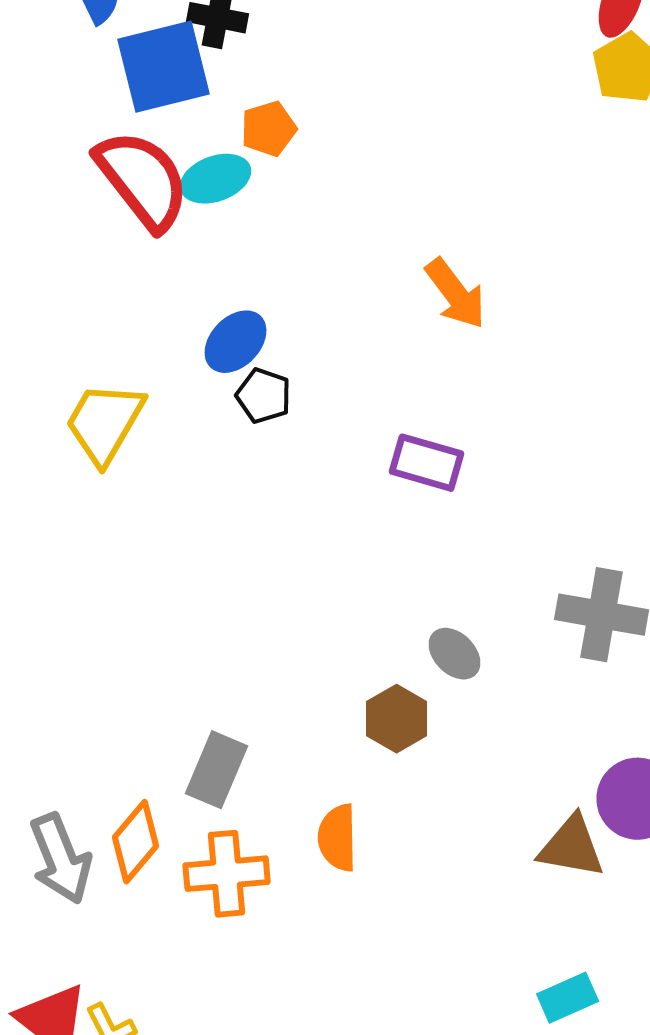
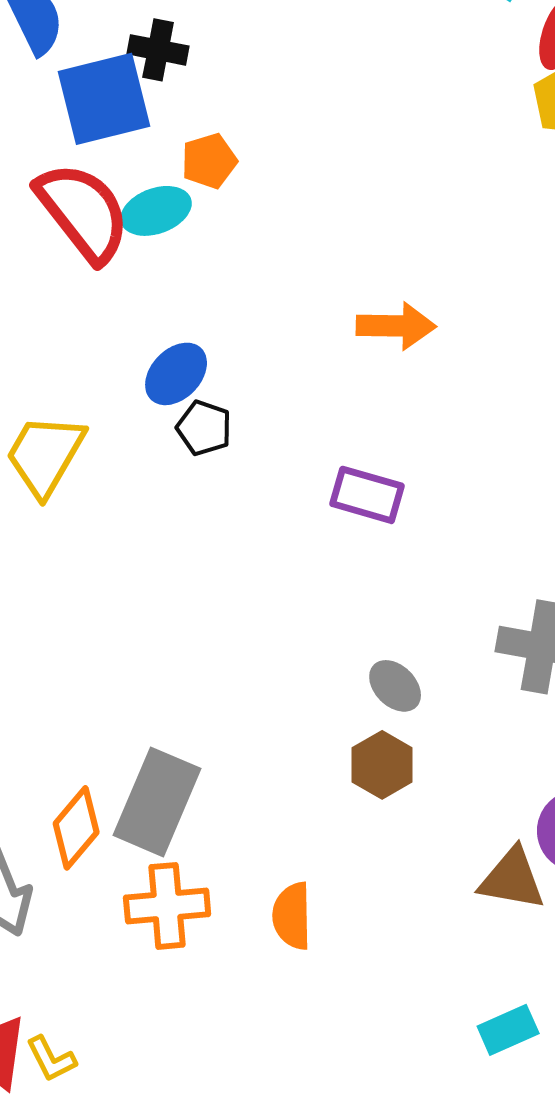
orange arrow: (456, 294) -> (396, 326), turned -52
brown hexagon: (397, 719) -> (382, 765), moved
gray rectangle: (217, 770) -> (157, 802), size x1.4
orange semicircle: (338, 838) -> (292, 916), moved
orange diamond: (136, 842) -> (76, 828), moved

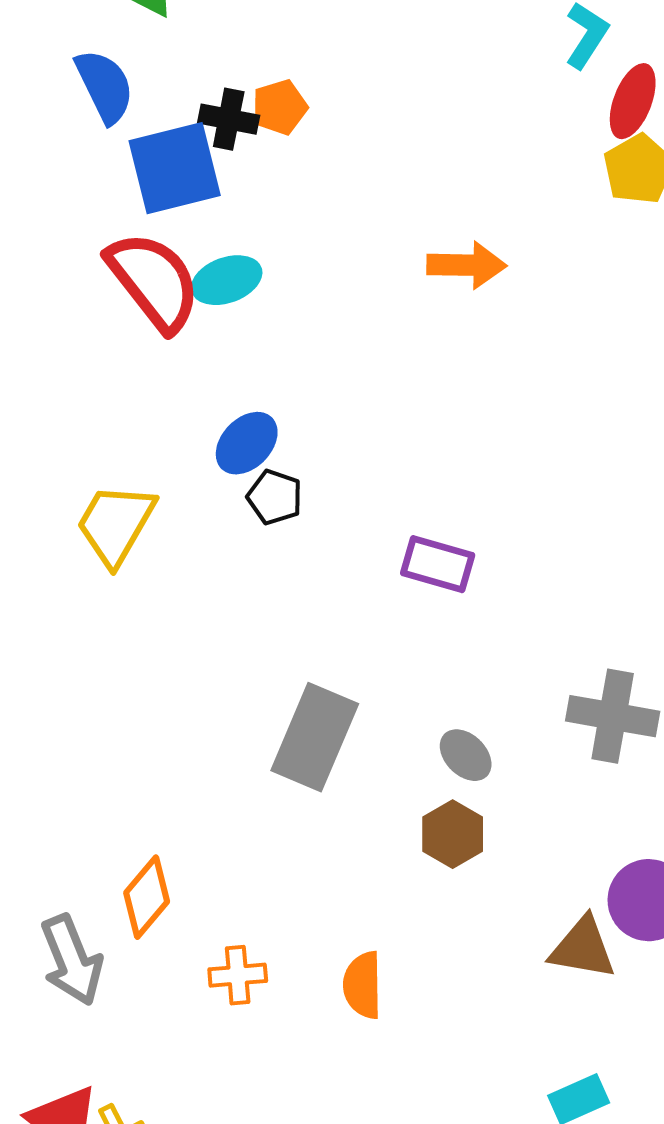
orange pentagon: (209, 161) -> (280, 107), moved
orange arrow: (396, 326) -> (467, 265), moved
gray rectangle: (157, 802) -> (315, 737), moved
orange cross: (167, 906) -> (238, 975), size x0.7

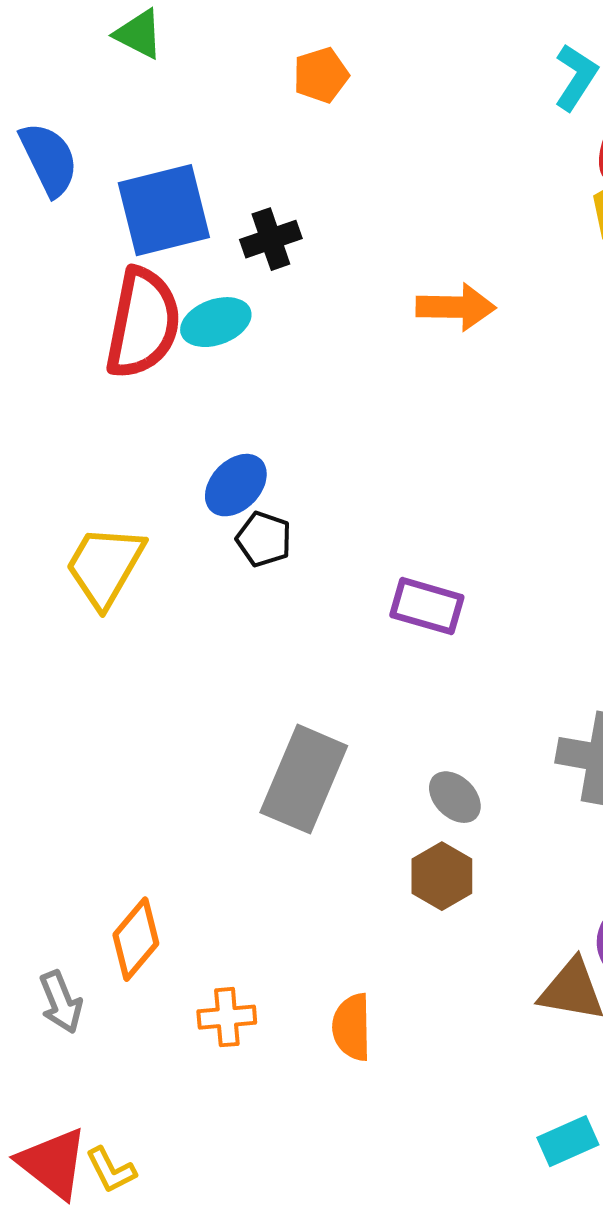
blue semicircle: (105, 86) -> (49, 159), moved
orange pentagon: (280, 107) -> (321, 75), moved
black cross: (229, 119) -> (271, 239), moved, turned -30
red semicircle: (154, 281) -> (143, 323), turned 49
gray arrow: (72, 960) -> (61, 1002), size x0.7

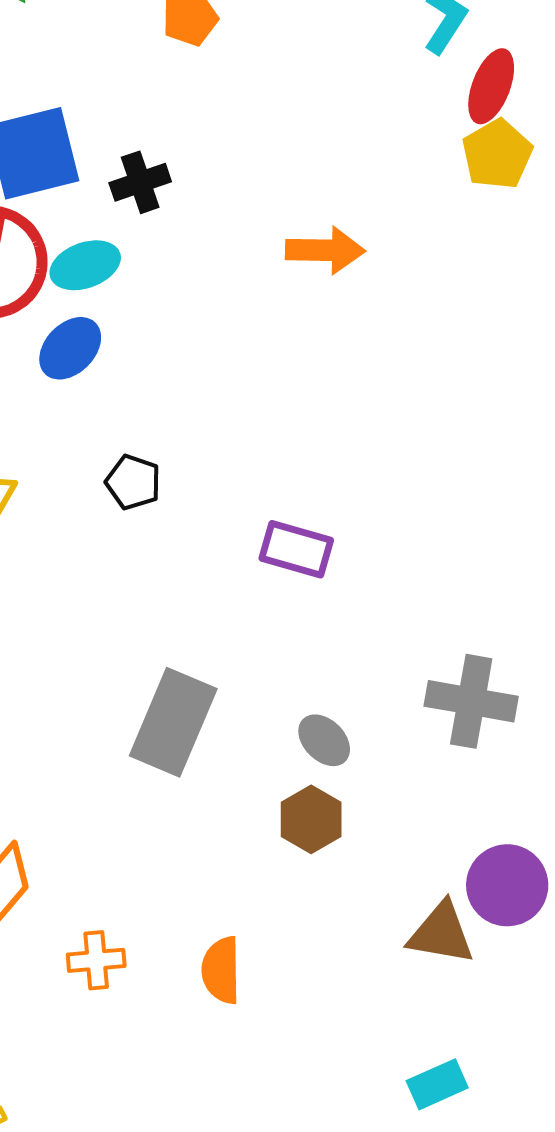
blue ellipse: (236, 485) -> (70, 348), moved

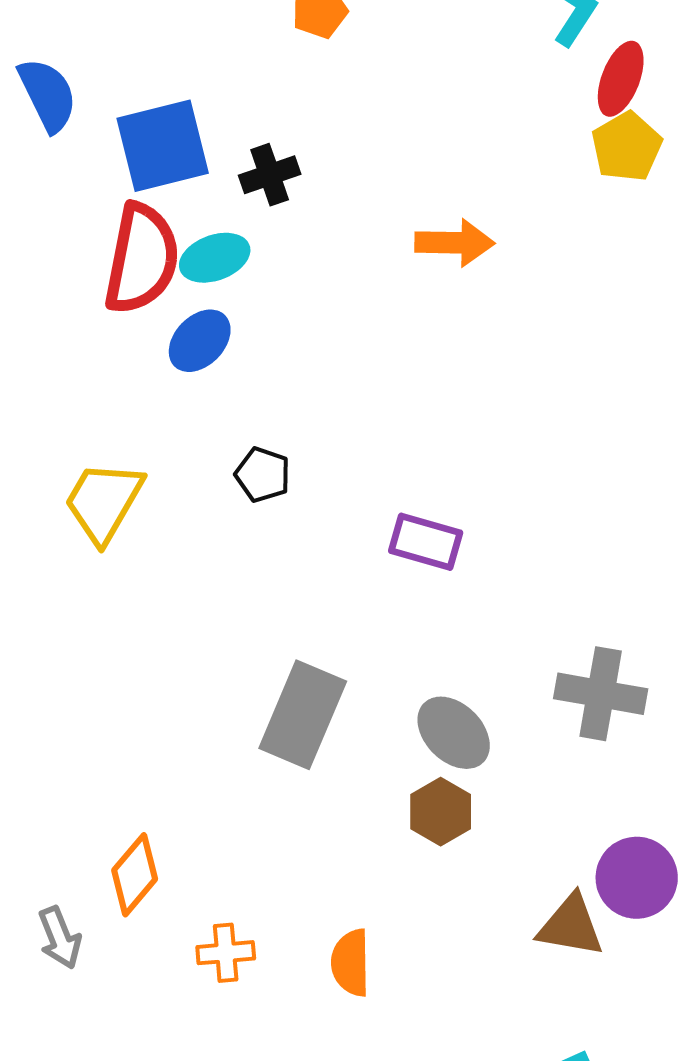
gray ellipse: (324, 740) -> (454, 733), size x1.4

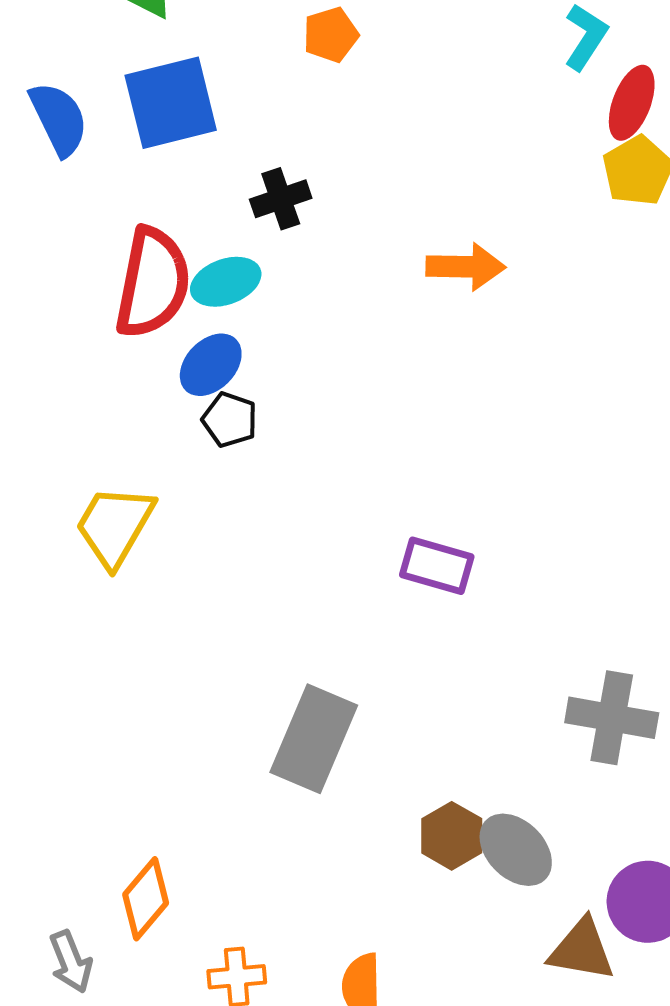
blue square: (163, 146) -> (171, 103), moved
black pentagon: (263, 475) -> (230, 420), moved
gray ellipse: (454, 733) -> (516, 850), moved

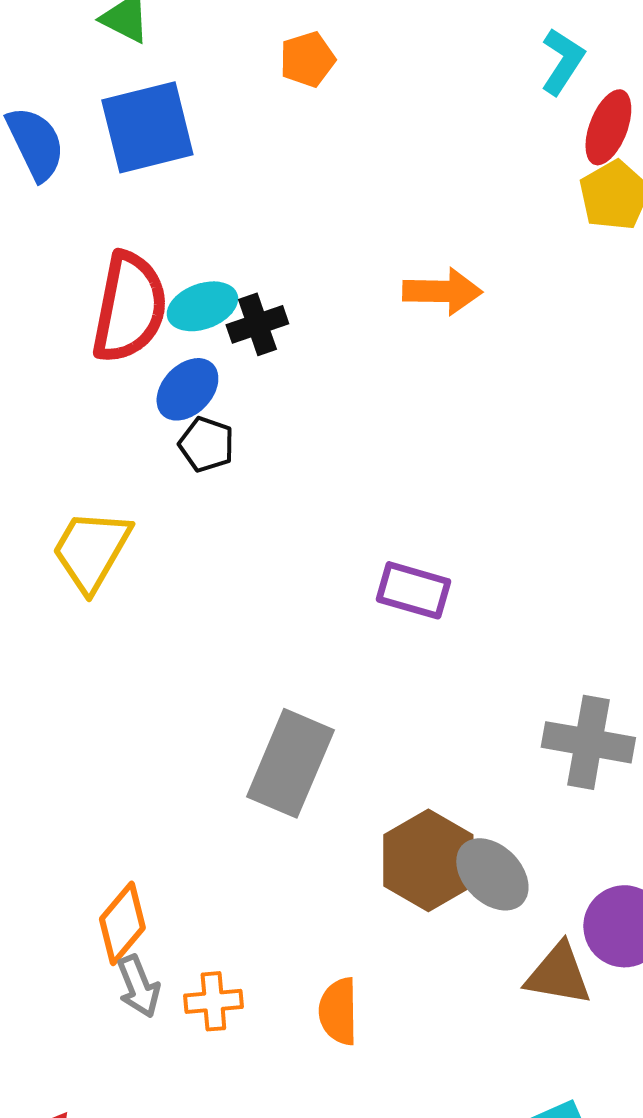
black cross: (281, 199) -> (257, 324), moved
brown hexagon: (452, 836) -> (428, 860), size x1.5
gray arrow: (71, 962) -> (138, 986), moved

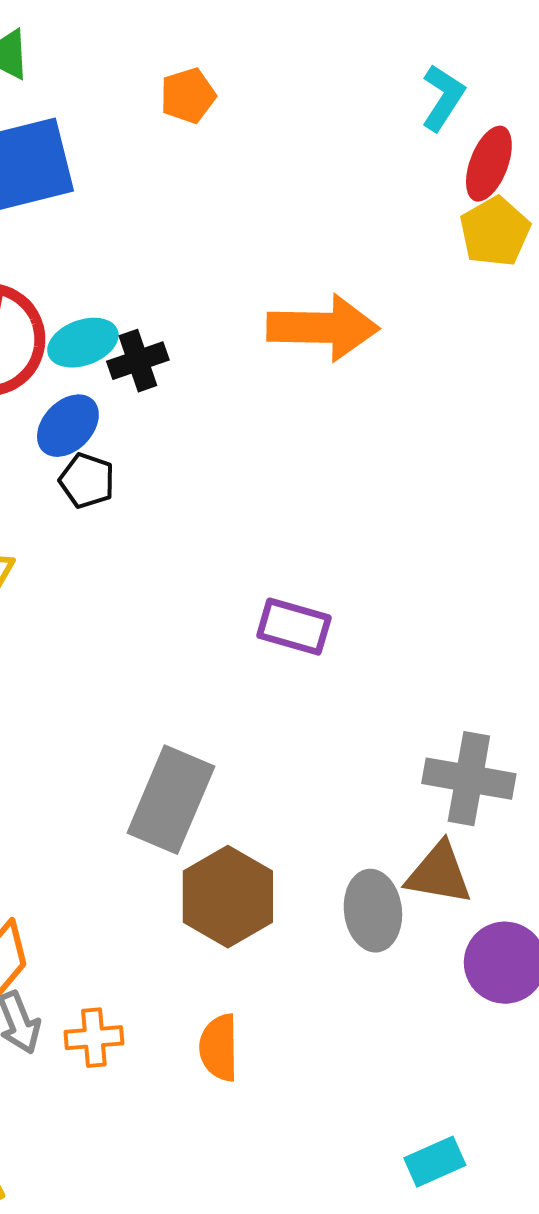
orange arrow: (442, 291) -> (323, 328), size x1.4
brown hexagon: (428, 860) -> (228, 897), moved
gray ellipse: (492, 874) -> (373, 911), turned 38
brown triangle: (558, 974) -> (439, 874), moved

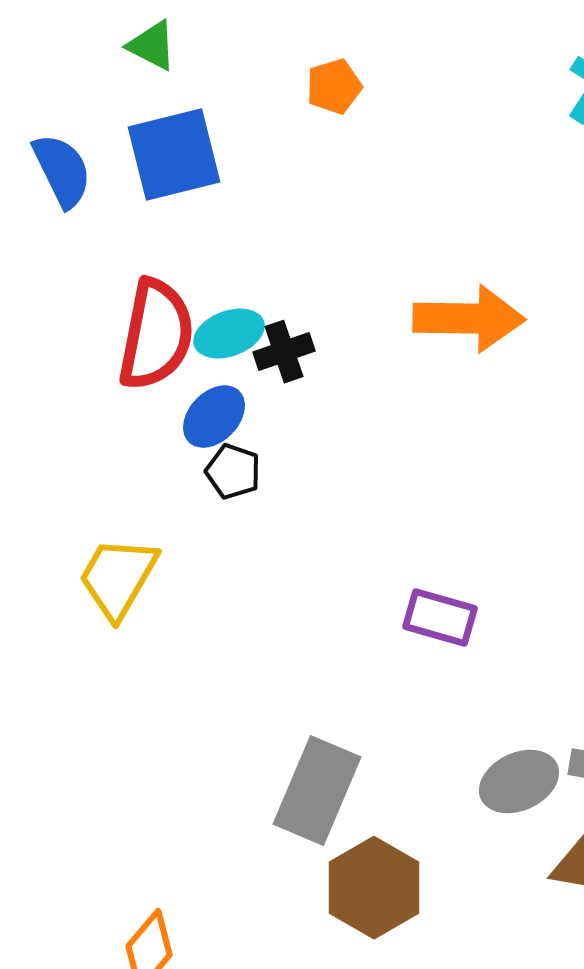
gray ellipse: (373, 911) -> (519, 782), moved, turned 72

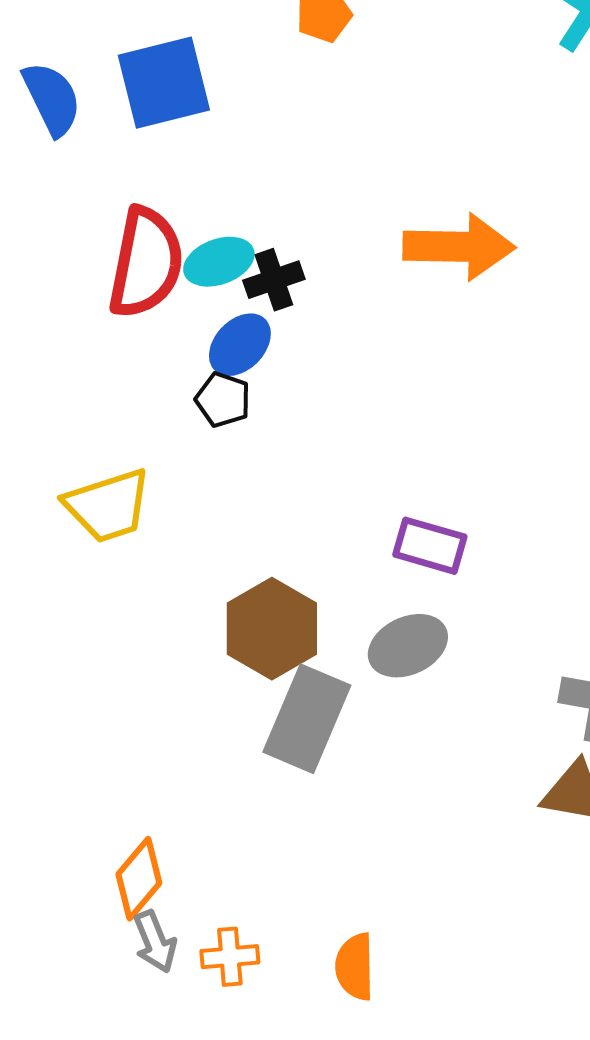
blue ellipse: (214, 417) -> (240, 345), moved
yellow trapezoid: (118, 578) -> (108, 506), turned -138
gray ellipse: (519, 782) -> (408, 646), moved
brown hexagon: (374, 888) -> (272, 629), moved

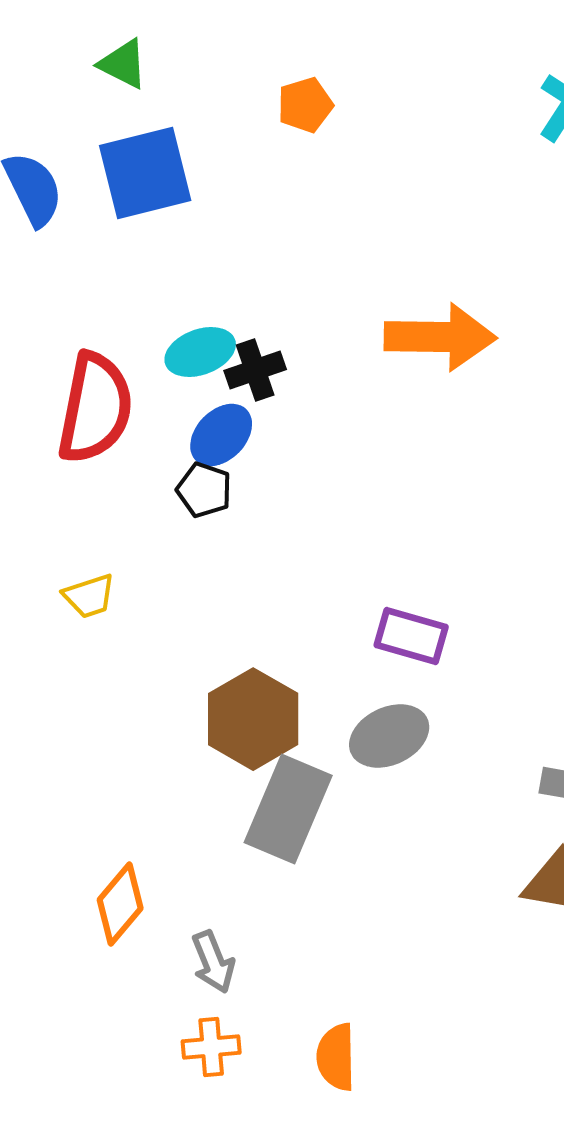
red semicircle: (146, 263) -> (95, 408), moved
yellow trapezoid: (108, 506) -> (89, 596), size x0.6
orange diamond: (139, 879) -> (120, 904), moved
gray arrow: (155, 942) -> (213, 962), moved

